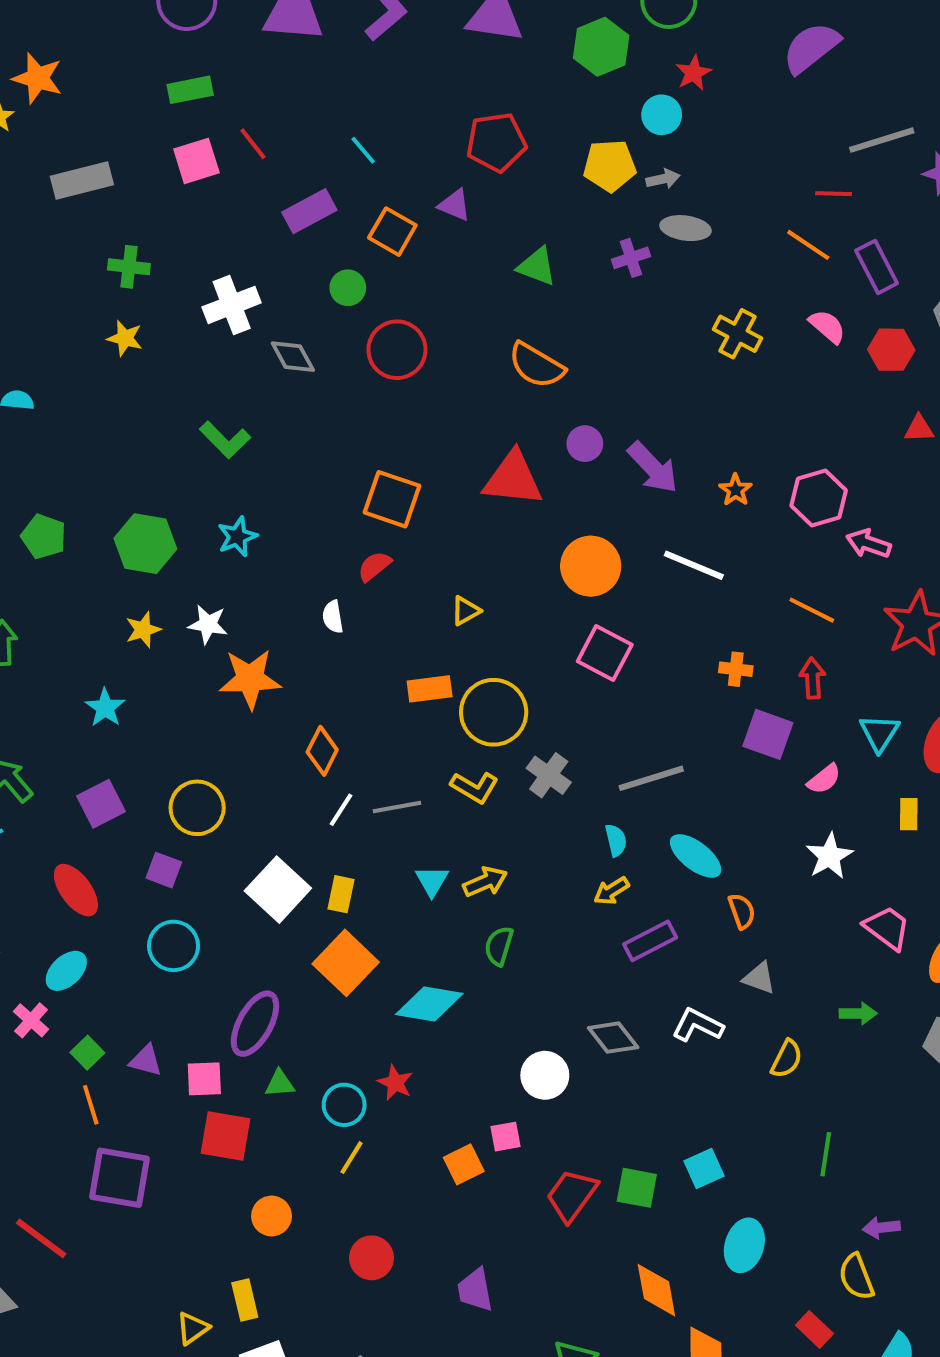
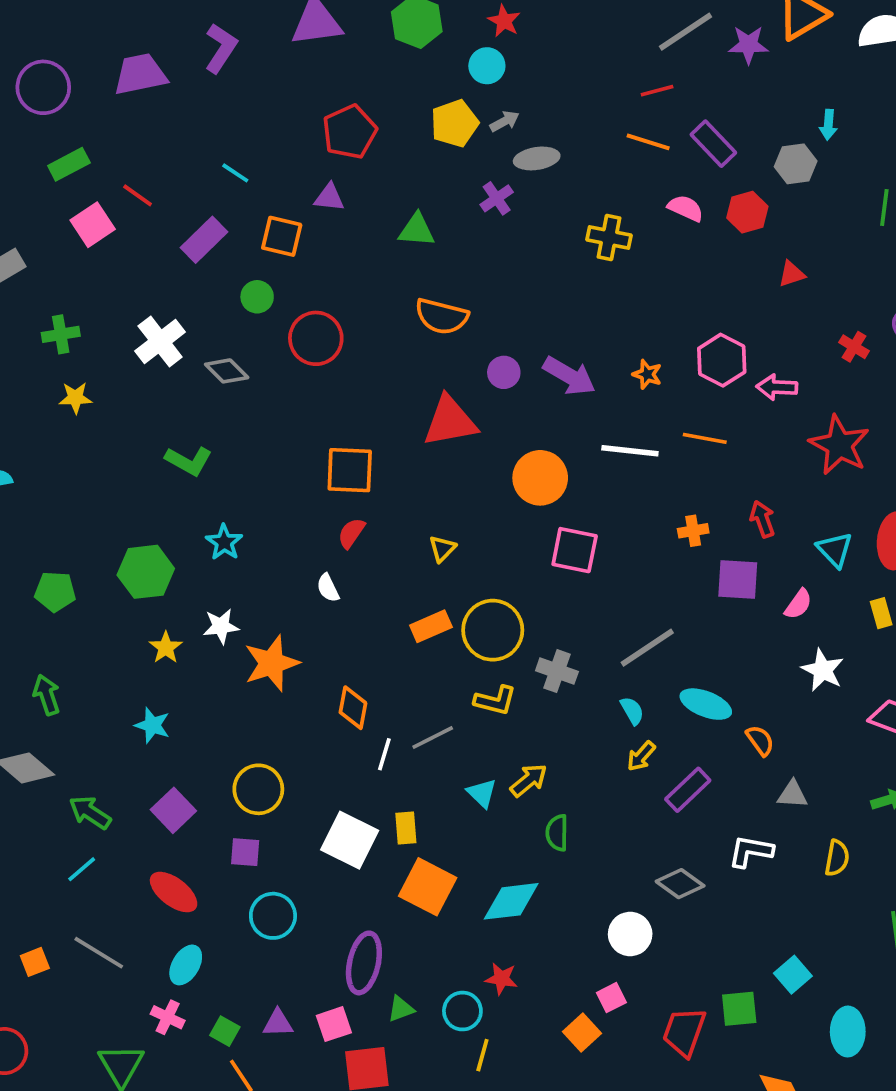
orange line: (812, 610) -> (705, 438), moved

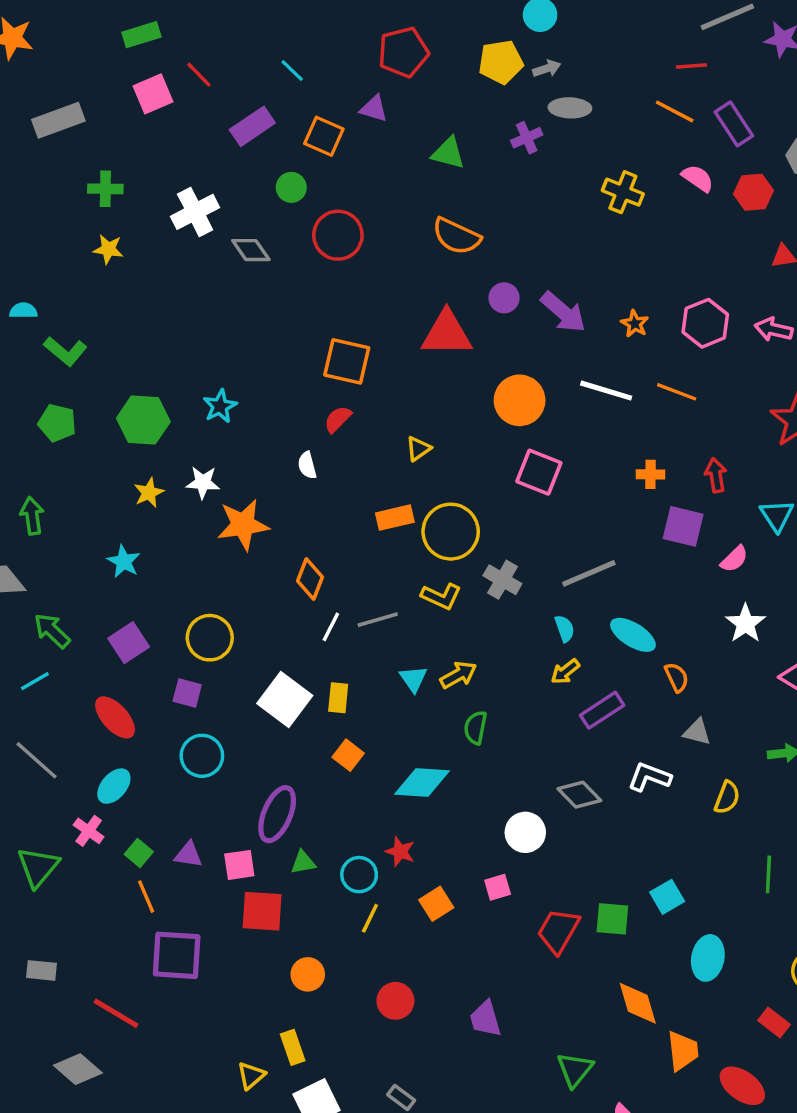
pink arrow: (777, 387) -> (774, 329), moved
green L-shape: (189, 461) -> (65, 351), moved
orange square: (428, 887) -> (348, 755), size x0.6
orange square: (582, 1033) -> (436, 904), moved

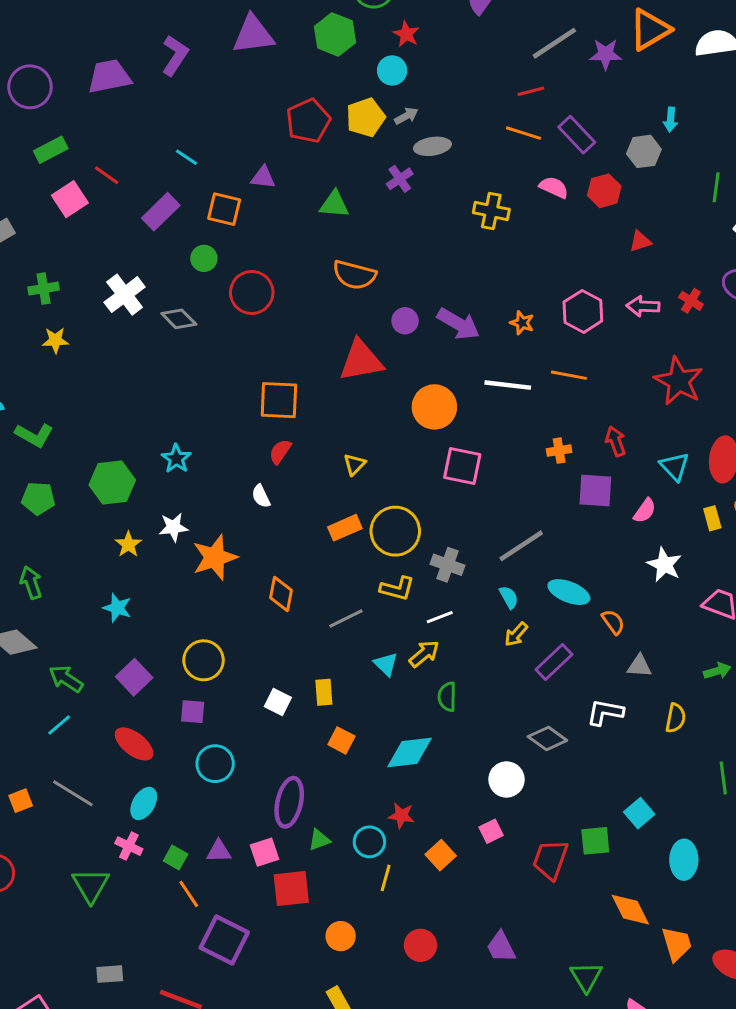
red pentagon: (403, 52) -> (308, 121), moved
white line: (331, 627) -> (440, 617), moved, turned 52
white square: (285, 699) -> (278, 702), size x0.6
purple square: (177, 955) -> (224, 940), turned 33

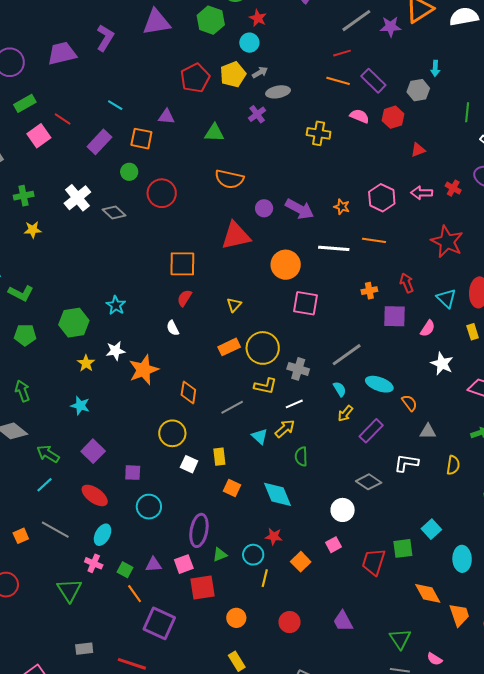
yellow circle: (204, 660) -> (172, 433), moved
cyan diamond: (409, 752) -> (278, 494), turned 76

